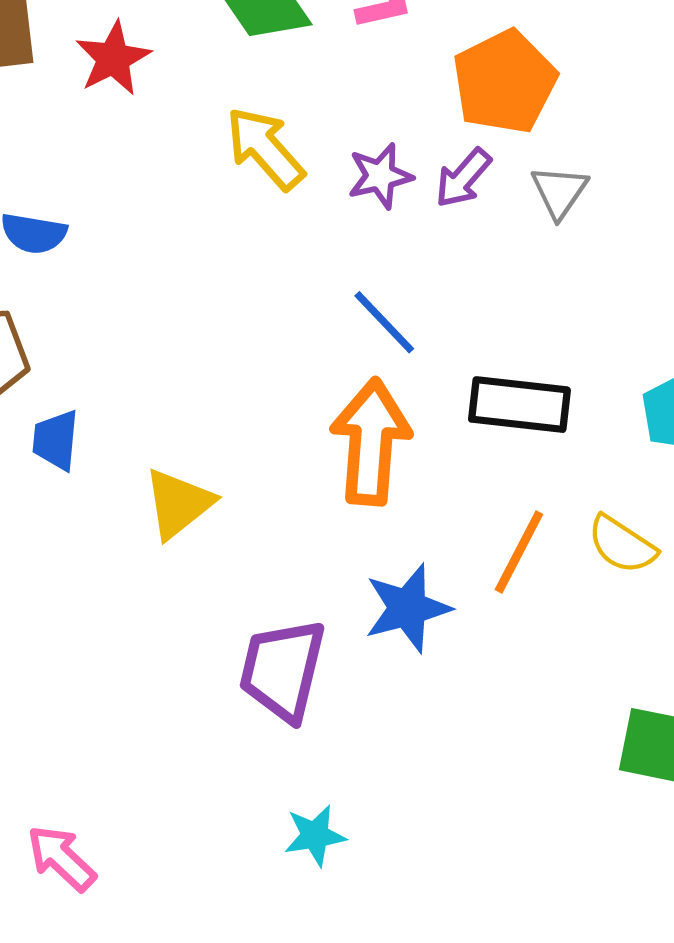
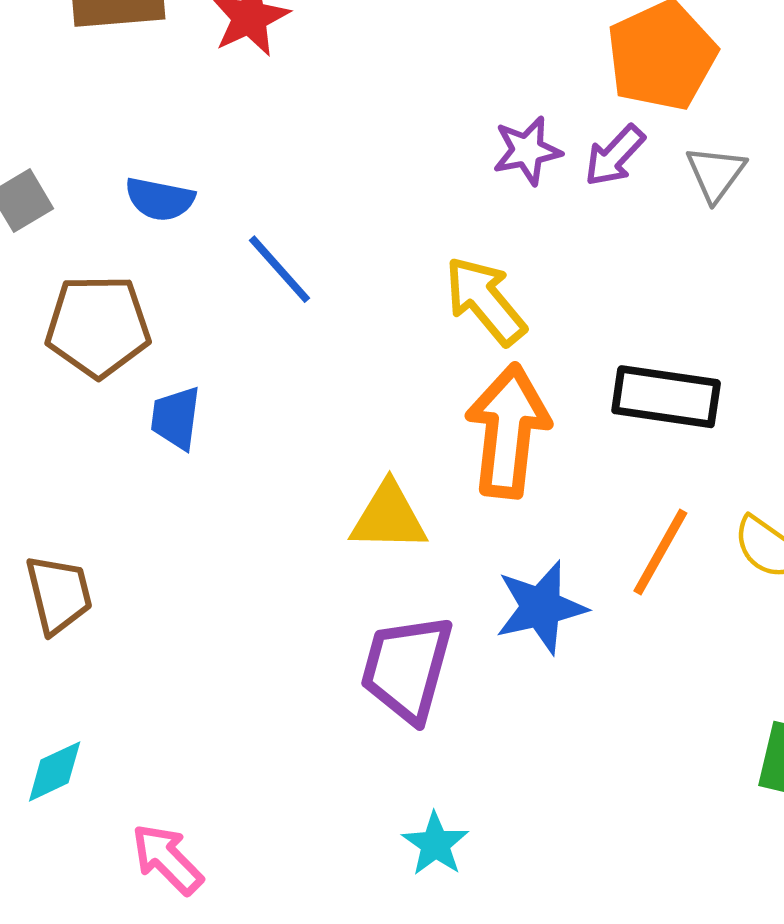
yellow arrow: (265, 148) -> (485, 301), moved
blue line: (384, 322) -> (279, 269), moved
yellow triangle: (179, 504) -> (389, 517), moved, turned 38
cyan star: (315, 835) -> (435, 844), turned -30

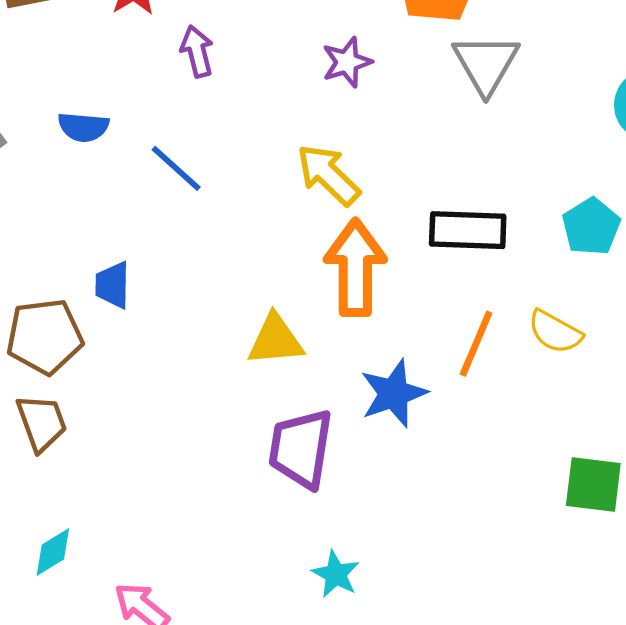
purple arrow: (615, 156) -> (197, 51), moved, turned 129
gray triangle: (716, 173) -> (486, 64), size x1.5
brown pentagon: (98, 326) -> (45, 336), moved

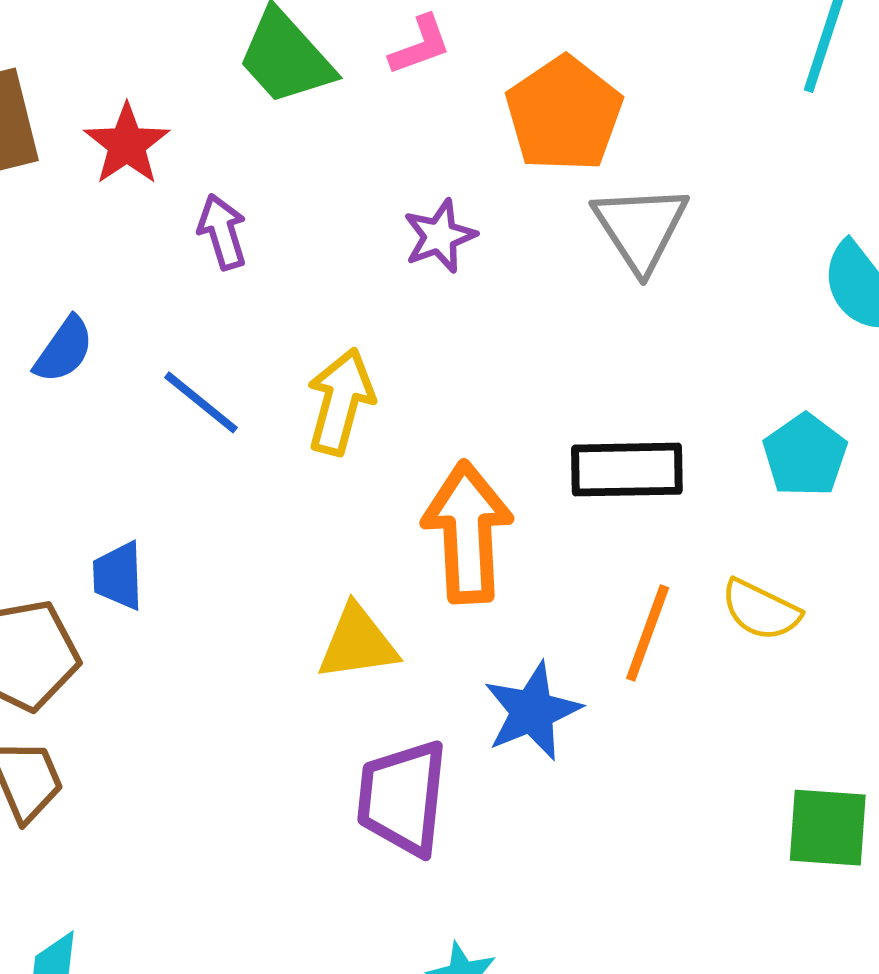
blue semicircle: (83, 127) -> (64, 350), turned -57
yellow arrow: (328, 175) -> (340, 402), moved, turned 64

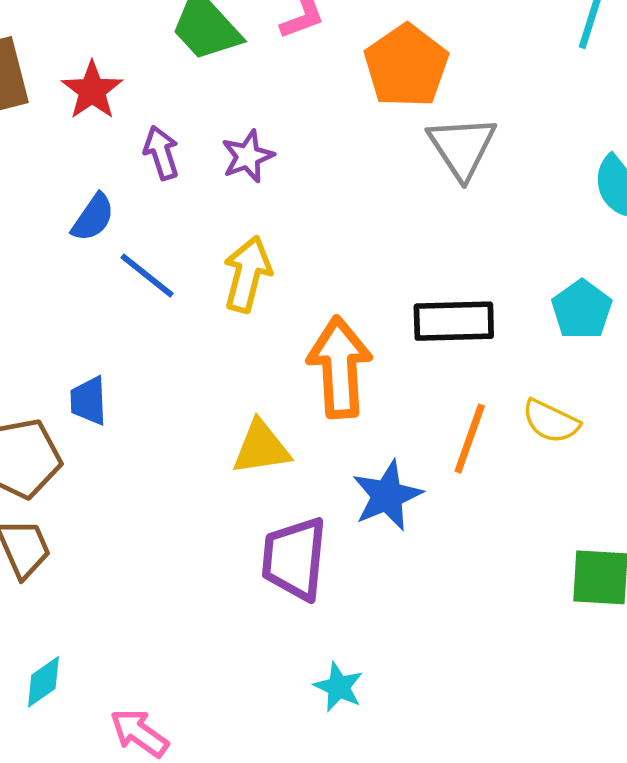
purple star: (440, 236) -> (248, 156), moved
blue semicircle: (64, 350) -> (93, 218), moved

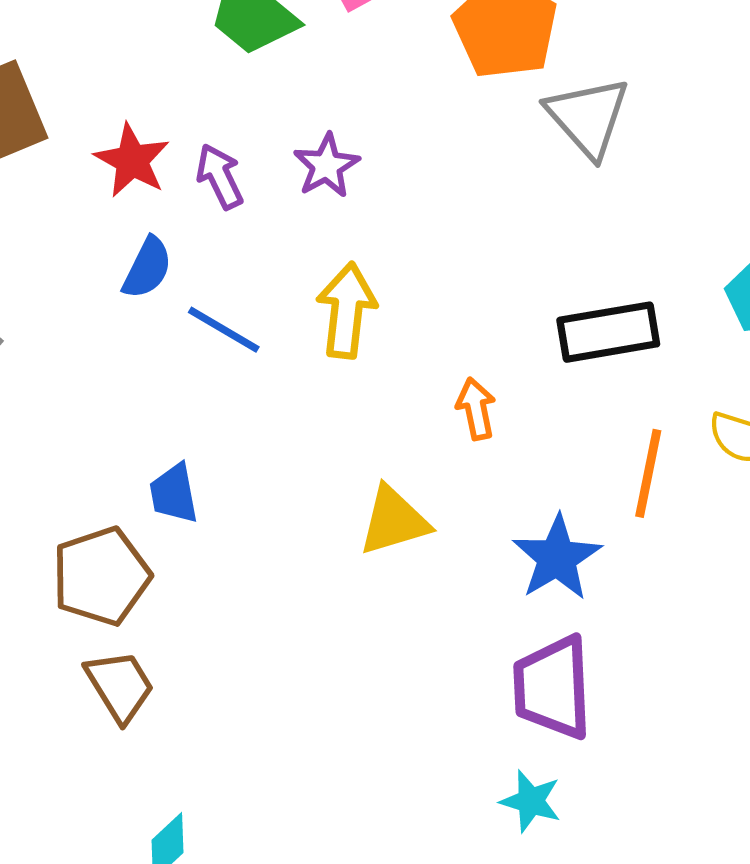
red star: (92, 90) -> (132, 160), moved
orange arrow: (340, 367) -> (476, 409), size x0.5
purple trapezoid: (294, 559) -> (553, 687), moved

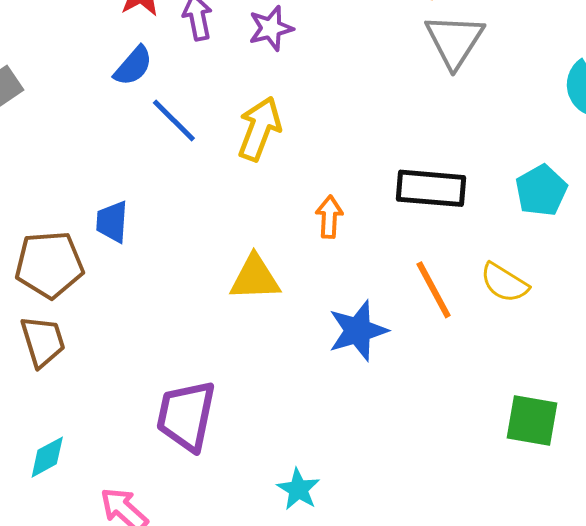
orange line: (648, 473) -> (434, 290), turned -54
purple trapezoid: (553, 687) -> (186, 416), moved

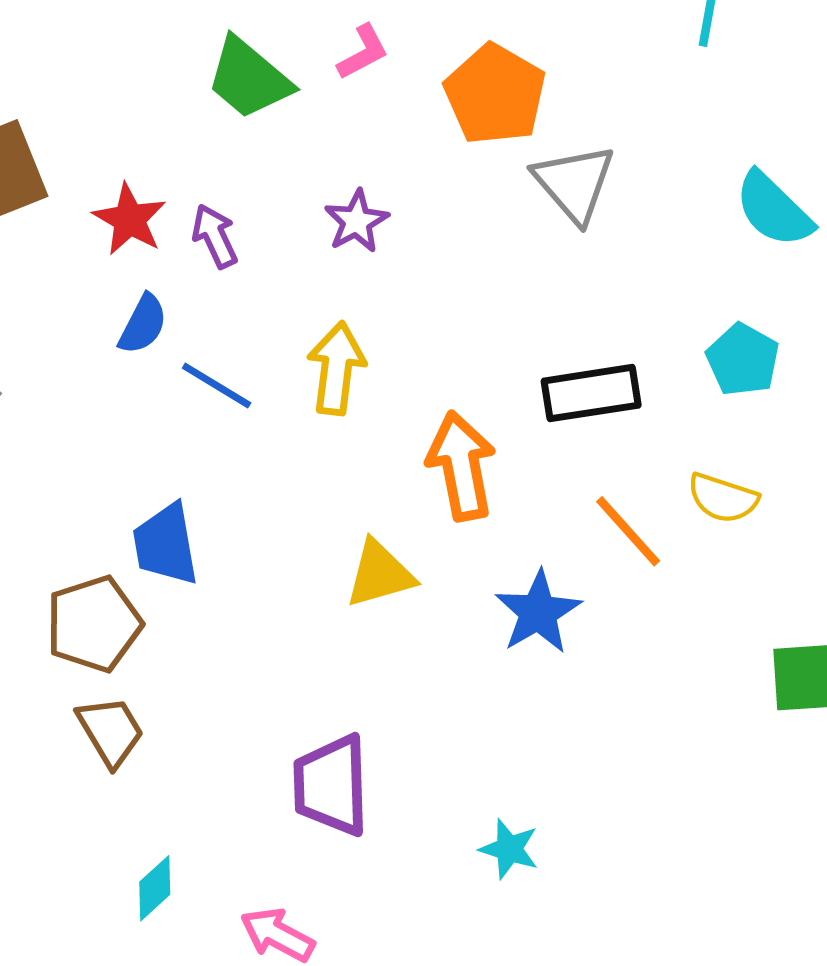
purple star: (271, 28) -> (356, 221), moved
orange arrow: (329, 217) -> (461, 466), size x1.8
blue trapezoid: (112, 222) -> (166, 544), size x1.4

